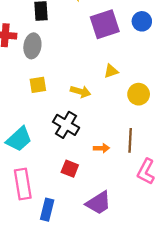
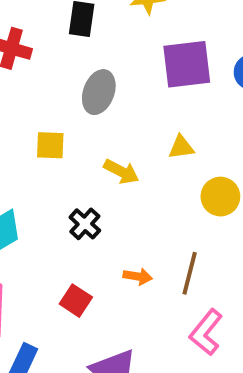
gray ellipse: (32, 46) -> (99, 92), moved
black cross: (66, 125) -> (85, 224), size x0.7

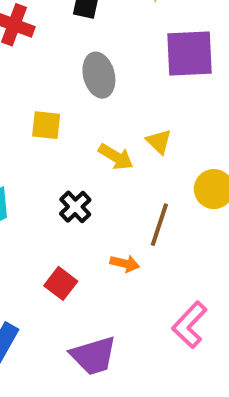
gray ellipse: (99, 92) -> (99, 75), turned -39
yellow triangle: (181, 147) -> (159, 142), moved, turned 48
brown line: (190, 273) -> (159, 225), moved

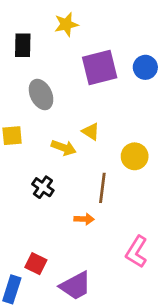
red square: (61, 283) -> (36, 264), moved

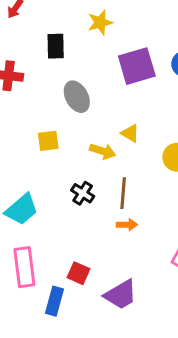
brown line: (102, 188) -> (123, 193), moved

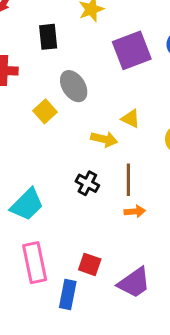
yellow square: (48, 141) -> (45, 111), moved, turned -30

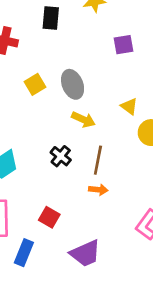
purple square: (132, 50) -> (123, 45), size x0.6
gray ellipse: (74, 86) -> (73, 84), moved
yellow triangle: (131, 119) -> (129, 106), moved
red square: (90, 264) -> (49, 217), moved

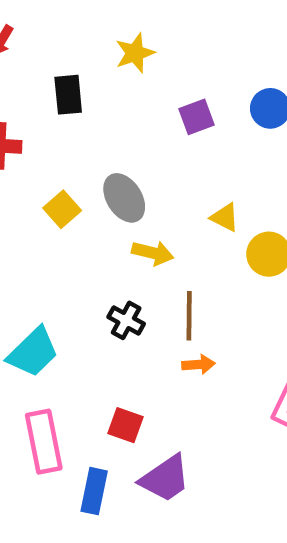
purple trapezoid: (85, 253) -> (165, 478), moved

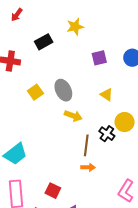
black rectangle: (68, 95) -> (44, 42), turned 60
yellow triangle: (225, 217) -> (107, 95), moved
black cross: (126, 320) -> (107, 134), moved

